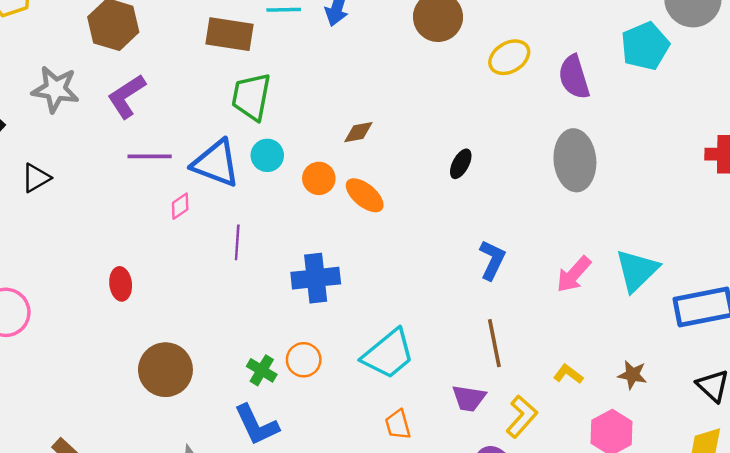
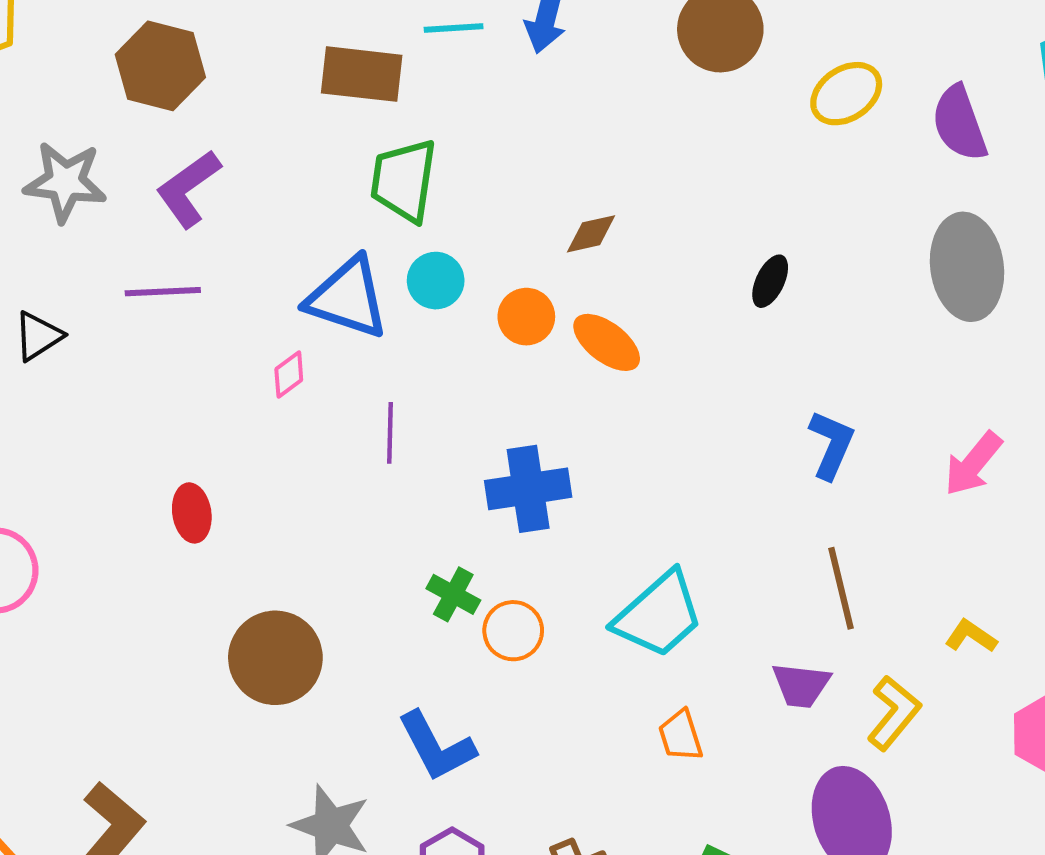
purple line: (150, 156) -> (163, 292), moved
green cross: (262, 370) -> (453, 594), moved

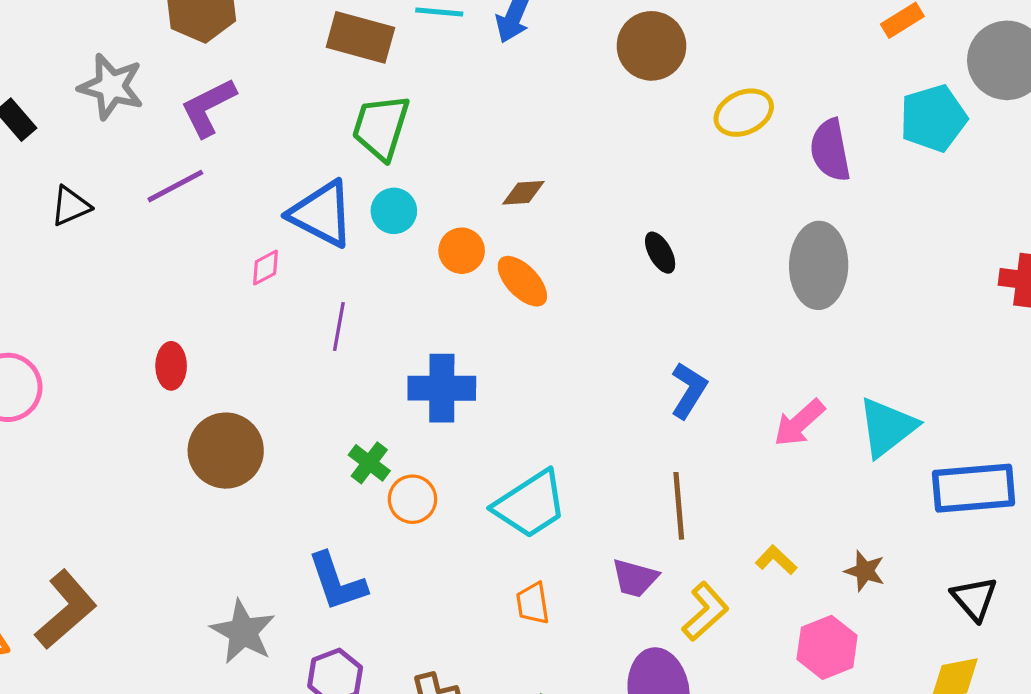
black ellipse: (770, 281) -> (660, 253), turned -63
purple line: (163, 292) -> (175, 186), turned -34
brown circle: (275, 658) -> (226, 451), moved

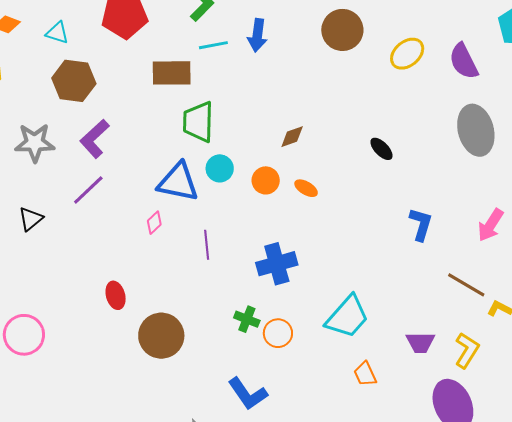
orange ellipse: (522, 281) -> (306, 188), size x0.7
brown line: (679, 506) -> (466, 285), moved, turned -39

